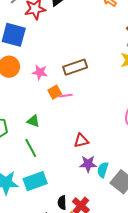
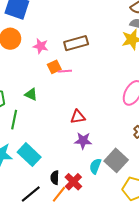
green line: (31, 148) -> (14, 120), moved, turned 36
cyan semicircle: (103, 170) -> (95, 166), moved
cyan rectangle: (35, 181) -> (29, 155), turned 60

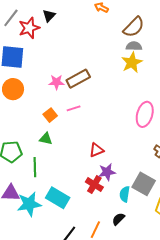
pink star: (41, 46) -> (56, 82), moved
orange square: (54, 67) -> (50, 115), moved
black semicircle: (55, 178) -> (118, 219), moved, turned 56
red cross: (73, 182) -> (94, 185), moved

